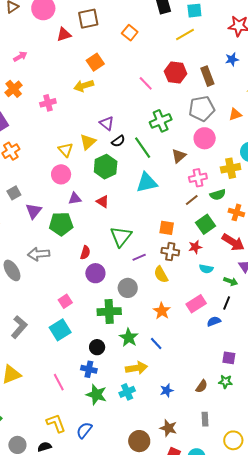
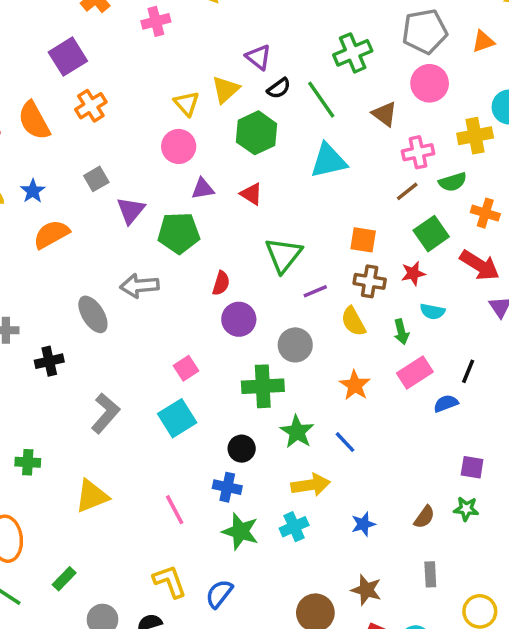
brown triangle: (179, 156) -> (385, 114), turned -42
green arrow: (231, 281) -> (401, 332), moved, turned 56

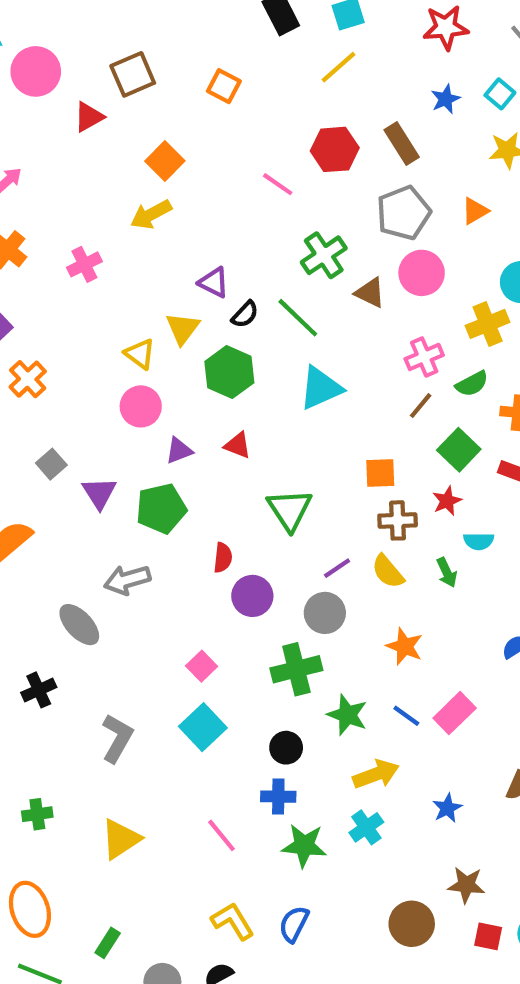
brown triangle: (385, 114) -> (370, 293), moved
purple line: (315, 291) -> (337, 568), moved
pink rectangle: (415, 373) -> (455, 713), moved

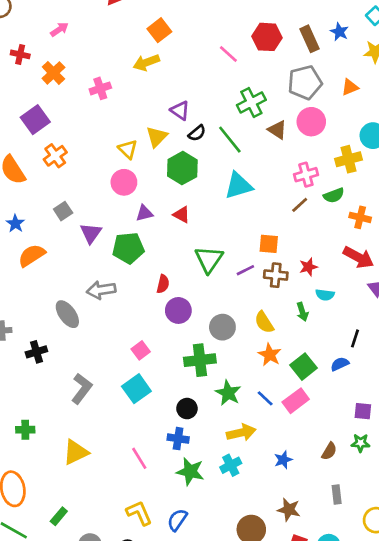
blue star: (446, 99) -> (339, 32), moved, turned -30
green square: (459, 450) -> (304, 367), moved
purple line: (337, 568) -> (245, 270), moved
yellow semicircle: (388, 572) -> (264, 322), moved

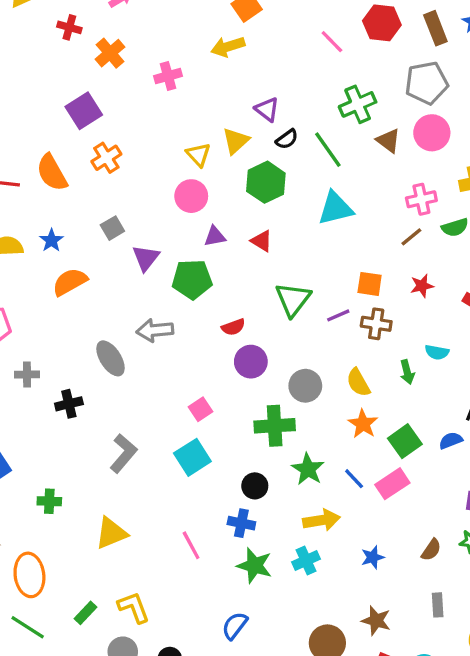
red star: (308, 267) -> (422, 286), moved
red semicircle: (163, 284) -> (233, 327), turned 54
yellow L-shape: (139, 513) -> (134, 607), moved

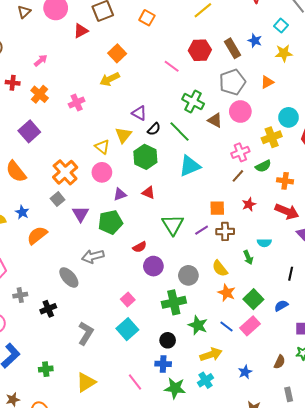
green cross: (358, 104) -> (193, 101), turned -30
orange cross: (106, 158) -> (65, 172), moved, size x1.4
blue semicircle: (451, 440) -> (281, 306), moved

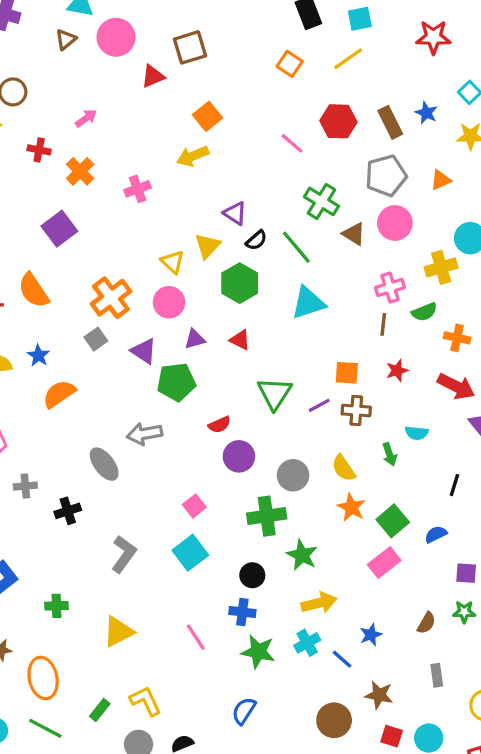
orange square: (147, 18) -> (290, 64), moved
brown line: (238, 176) -> (383, 324), turned -40
purple triangle: (80, 214) -> (144, 351), moved, turned -30
blue line: (227, 327) -> (342, 659), moved

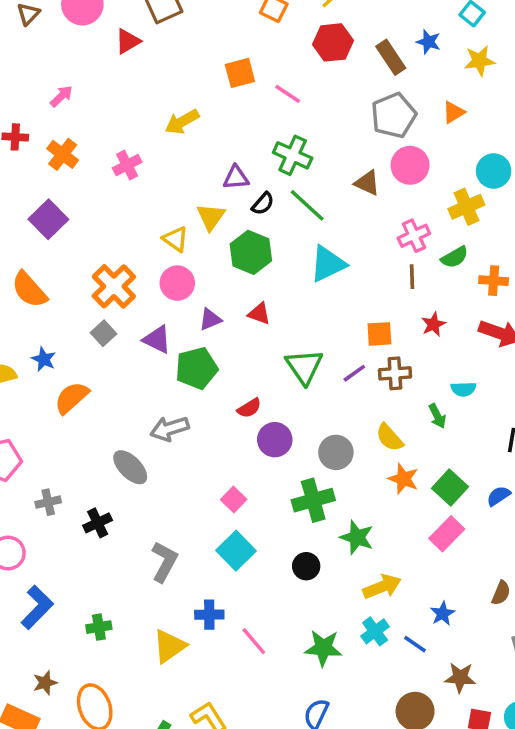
orange square: (208, 116) -> (240, 73), moved, turned 32
red hexagon: (338, 121) -> (333, 42), moved
green cross: (321, 201) -> (293, 155), moved
purple triangle: (235, 213) -> (236, 178), turned -30
blue cross: (242, 612) -> (209, 615), moved

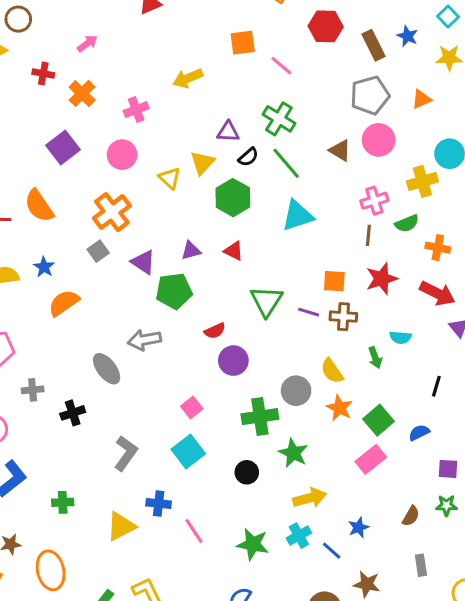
pink circle: (177, 283) -> (122, 155), moved
red star: (433, 324) -> (382, 279), size x1.5
purple line: (354, 373) -> (309, 312), turned 45
gray circle: (336, 452) -> (296, 391), moved

